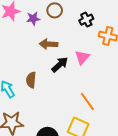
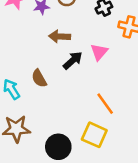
brown semicircle: (31, 80) -> (39, 78), turned -35

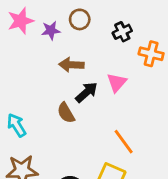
brown semicircle: (39, 78) -> (66, 113), moved

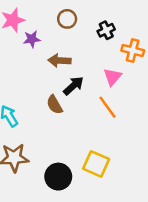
purple star: (51, 30) -> (32, 39), moved
pink triangle: (117, 83) -> (112, 77), moved
orange line: (124, 142) -> (107, 107), moved

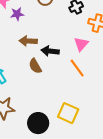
brown arrow: (60, 61) -> (28, 41), moved
black arrow: (73, 86) -> (50, 51), turned -132

